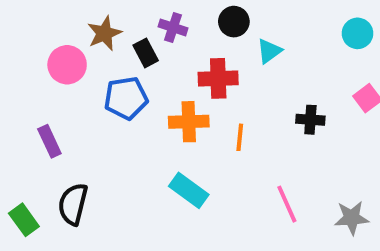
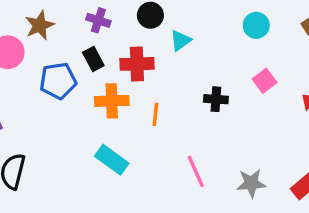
black rectangle: (146, 53) -> (93, 59), moved

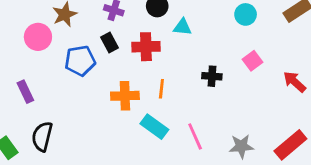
cyan triangle: (181, 40) -> (182, 27), turned 42
orange cross: (112, 101) -> (125, 96), moved
cyan rectangle: (112, 160) -> (154, 127), moved

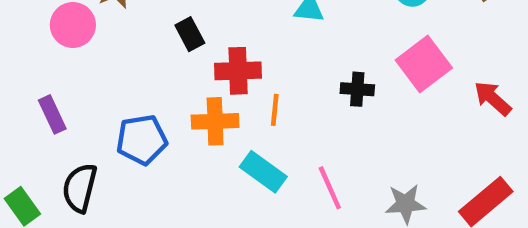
red cross: (146, 47) -> (238, 71), moved
blue pentagon: (80, 61) -> (142, 140), moved
pink square: (253, 61) -> (424, 64), size x1.6

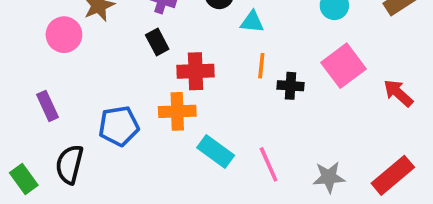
orange line: (275, 110) -> (261, 66), moved

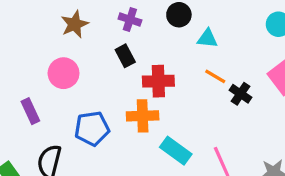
pink circle: (64, 35) -> (64, 73), moved
orange line: (261, 66) -> (215, 76), turned -65
black cross: (291, 86) -> (241, 94), turned 30

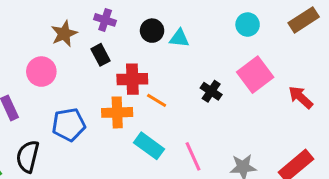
black circle: (179, 15) -> (152, 31), moved
brown star: (75, 24) -> (64, 34), moved
orange line: (215, 76) -> (157, 100), moved

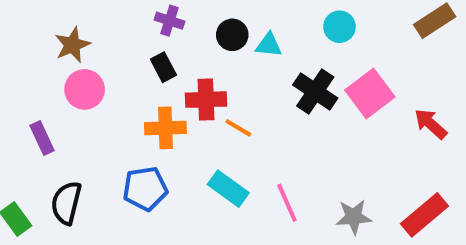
cyan circle: (248, 25) -> (340, 27), moved
brown star: (64, 34) -> (72, 45), moved
black cross: (211, 91) -> (315, 91), moved, size x1.5
orange cross: (117, 112) -> (165, 128), moved
blue pentagon: (69, 125) -> (145, 189), moved

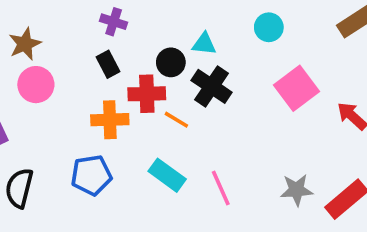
black circle: (232, 35) -> (171, 62), moved
black cross: (315, 91) -> (212, 86), moved
gray star: (354, 217) -> (297, 190), moved

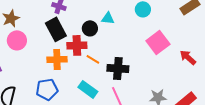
black rectangle: (108, 64) -> (56, 29), size x1.6
black cross: (212, 86) -> (118, 68), moved, turned -30

